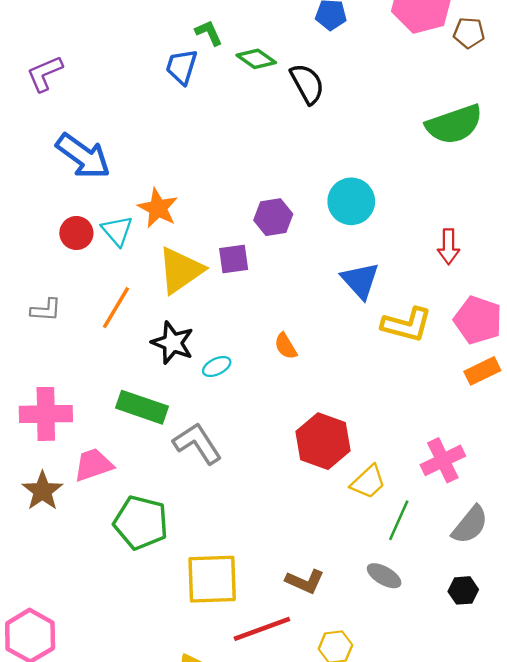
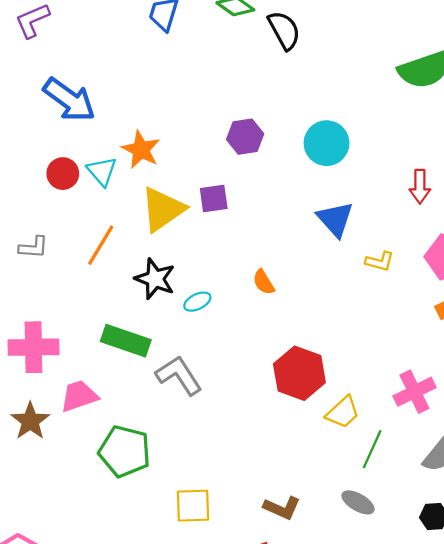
purple hexagon: (273, 217) -> (245, 137), moved
yellow L-shape: (407, 325) -> (380, 261), size x0.6
yellow square: (212, 579) -> (193, 506), size x0.7

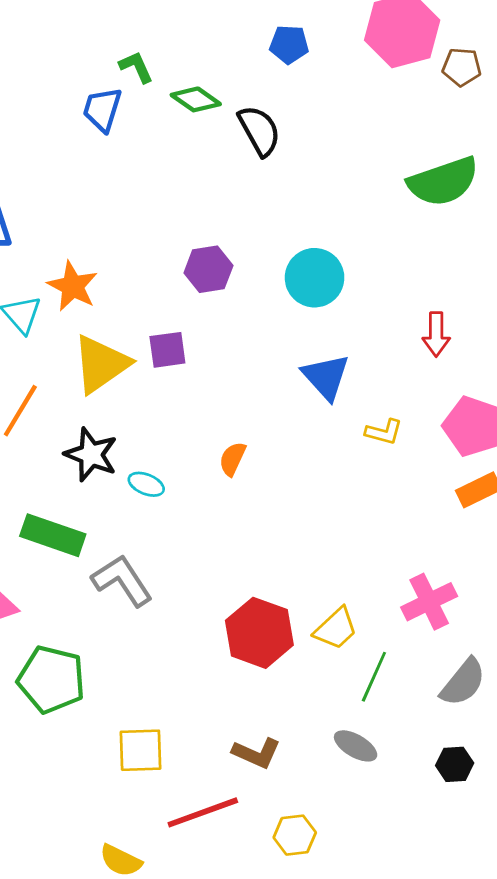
orange semicircle: (264, 282) -> (232, 459), turned 56
cyan ellipse: (197, 302) -> (146, 484), turned 48
red hexagon: (299, 373) -> (259, 633), moved

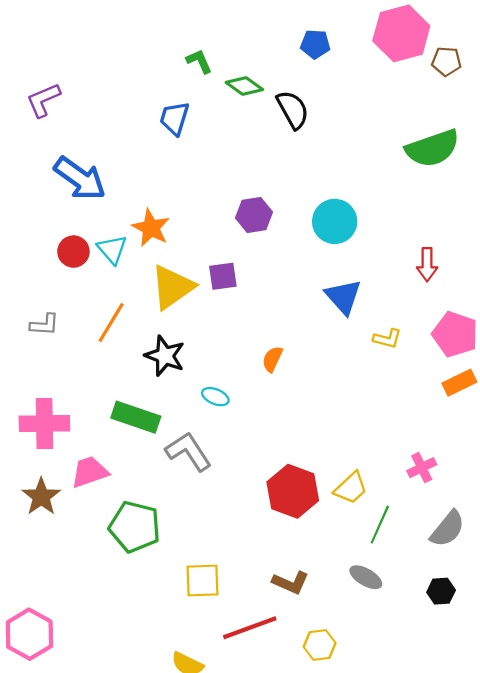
blue trapezoid: (102, 109) -> (175, 118), moved
cyan ellipse: (146, 484) -> (215, 397), moved
pink cross: (429, 602) -> (422, 468), size x0.7

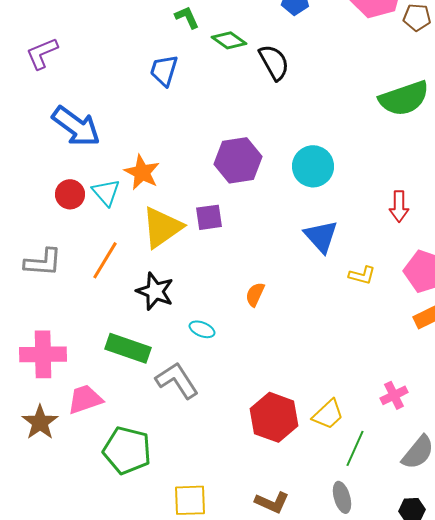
purple hexagon: (254, 215) -> (238, 160), size x1.4
gray L-shape: (44, 325) -> (43, 262), size x1.4
gray ellipse: (366, 577) -> (342, 497), turned 44

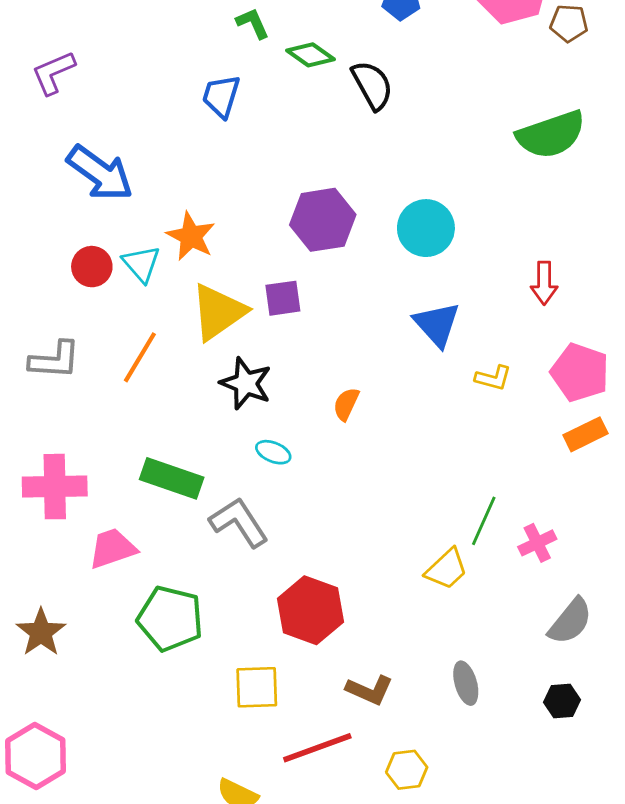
black star: (155, 291) -> (246, 383), moved
red hexagon: (274, 417) -> (310, 610), moved
brown star: (40, 422) -> (41, 632), moved
green line: (355, 448) -> (484, 521), moved

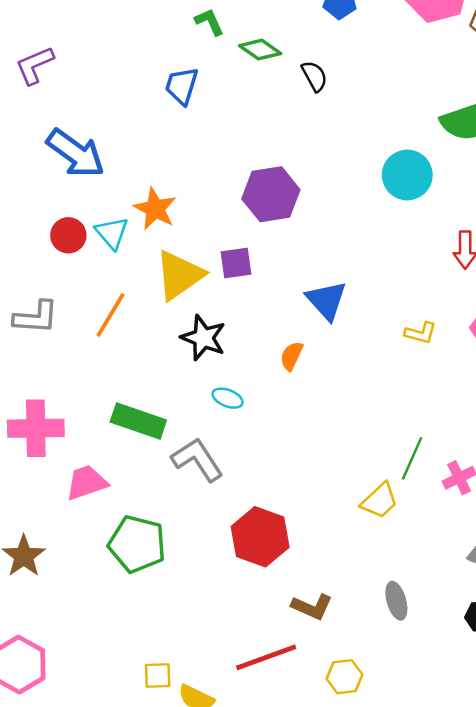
black semicircle: (372, 85) -> (314, 76), size x0.7
cyan circle: (426, 228) -> (407, 175), moved
blue triangle: (437, 324) -> (326, 300), moved
yellow square: (257, 687) -> (158, 675), moved, size x0.7

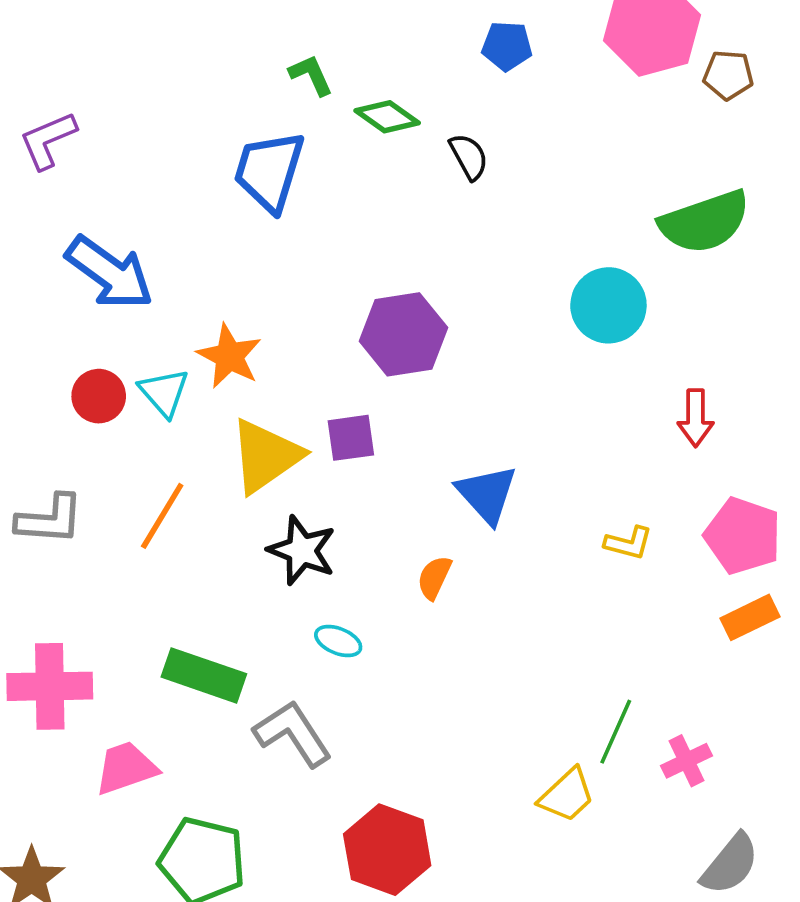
blue trapezoid: (182, 86) -> (269, 171), size x1.4

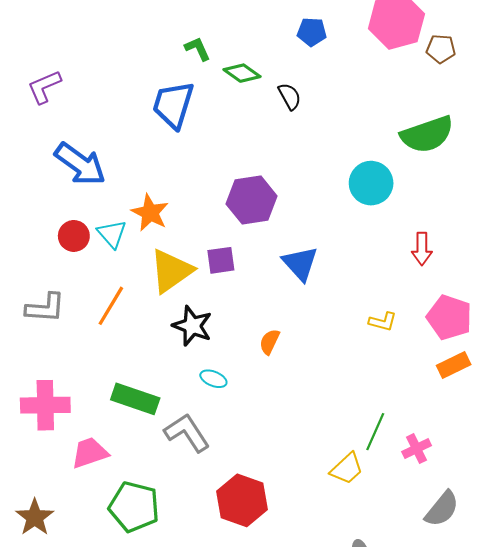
blue triangle: (487, 494) -> (300, 263), moved

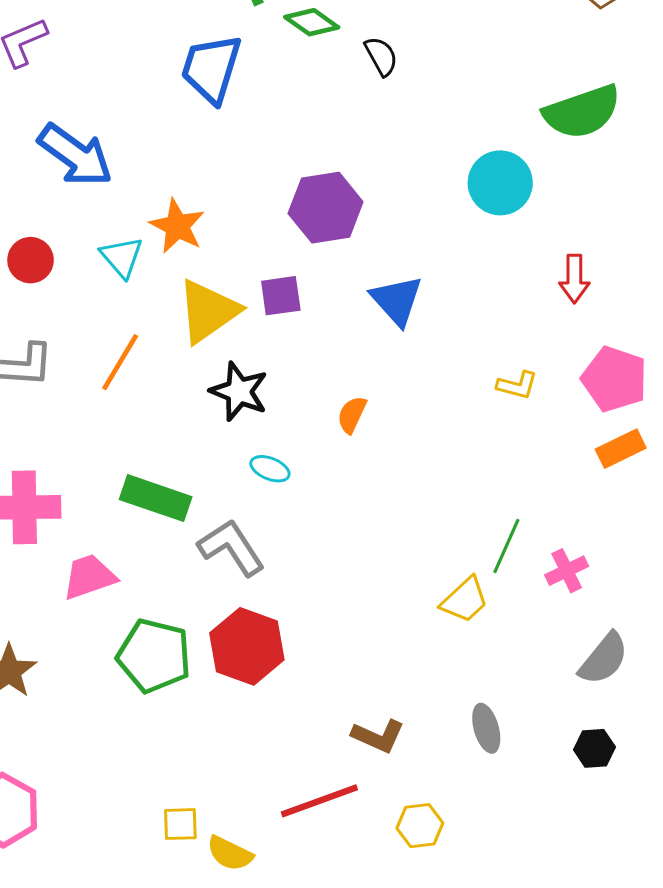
red circle: (74, 236) -> (31, 260), moved
red hexagon: (242, 500) -> (247, 646), moved

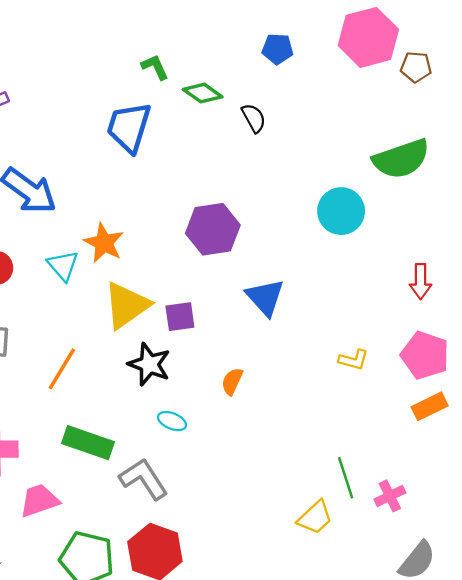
red arrow: (574, 279) -> (421, 281), moved
purple square: (281, 296) -> (180, 317), moved
orange line: (120, 362) -> (62, 369), moved
green line: (506, 546) -> (346, 478), turned -42

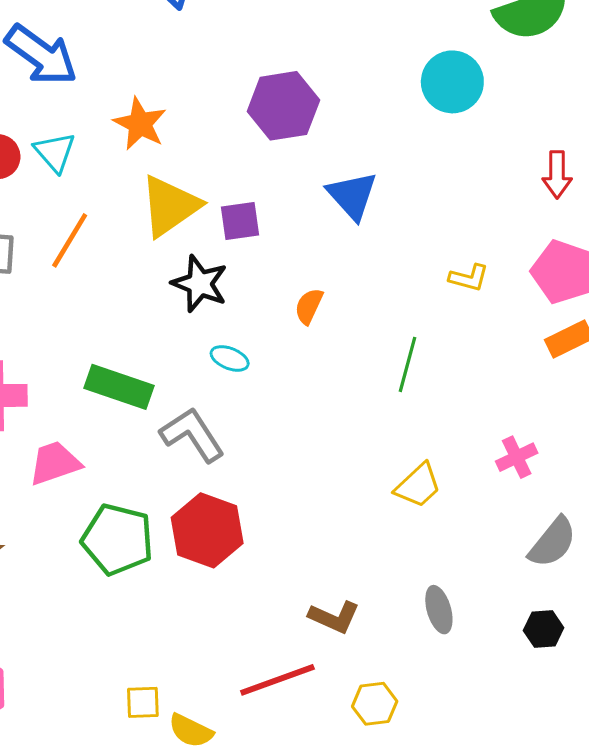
cyan triangle: (63, 266) -> (55, 152), moved
orange line: (62, 369) -> (70, 240), moved
green line: (346, 478) -> (408, 364), moved, turned 33

